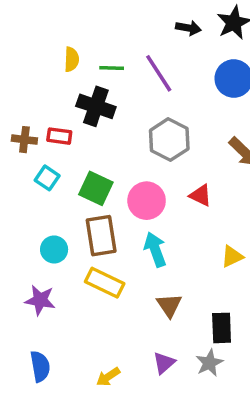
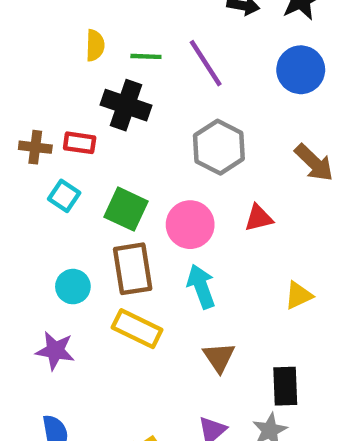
red triangle: (201, 195) -> (259, 218), turned -40

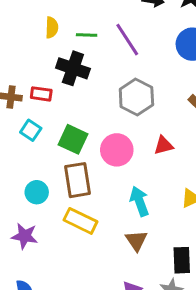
cyan arrow: (201, 287) -> (139, 201), moved

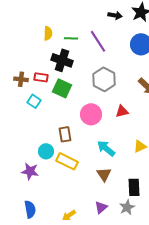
green square: (73, 139) -> (62, 88), moved
brown rectangle: (77, 180) -> (65, 134), size x0.7
cyan circle: (37, 192) -> (46, 151), moved
cyan arrow: (139, 201) -> (106, 148), turned -30

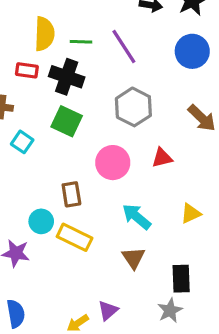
yellow semicircle: (48, 33) -> (44, 34), size x1.5
red rectangle: (41, 77) -> (27, 70), moved
purple triangle: (101, 207) -> (108, 310), moved

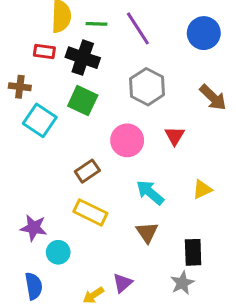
cyan square: (22, 142) -> (40, 120), size x1.5
red triangle: (162, 158) -> (175, 136), turned -45
brown rectangle: (71, 194) -> (87, 171), turned 65
cyan circle: (41, 221) -> (58, 252), moved

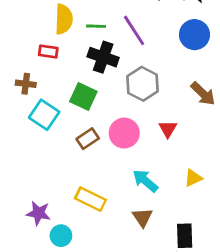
black cross: (83, 58) -> (103, 57), moved
brown rectangle: (87, 171) -> (88, 139), moved

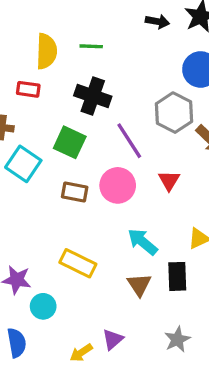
green line: (96, 26) -> (91, 46), moved
purple line: (134, 30) -> (129, 141), moved
gray hexagon: (142, 84) -> (174, 113), moved
brown rectangle: (88, 139) -> (75, 192), turned 45
black rectangle: (185, 236) -> (177, 276), moved

